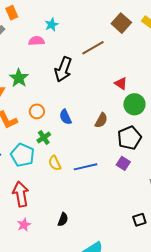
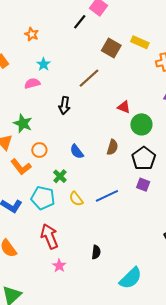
black arrow: (63, 69) -> (64, 106), size x0.7
orange circle: (37, 111) -> (39, 150), moved

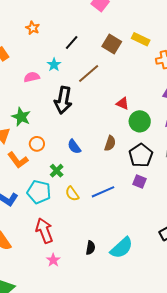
black line: (80, 22) -> (72, 43), moved
cyan star: (44, 64) -> (54, 65), moved
black arrow: (64, 106) -> (63, 100), size x1.5
cyan semicircle: (131, 278) -> (122, 248), moved

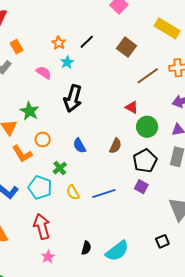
orange star: (33, 28) -> (59, 43), moved
yellow rectangle: (141, 39) -> (167, 28), moved, size x1.4
brown line: (89, 73) -> (148, 76), moved
pink semicircle: (32, 77) -> (44, 73), turned 42

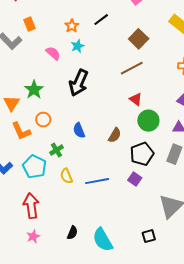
black line: (87, 42) -> (101, 20), moved
brown line: (148, 76) -> (132, 68), moved
cyan semicircle: (117, 251) -> (103, 240), turned 90

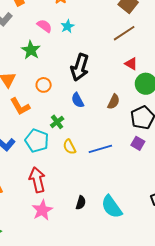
cyan star: (78, 46) -> (67, 26), moved
black arrow: (79, 83) -> (80, 67), moved
green star: (34, 90) -> (31, 50), moved
orange circle: (43, 120) -> (44, 85), moved
pink star: (33, 236) -> (42, 210), size x1.5

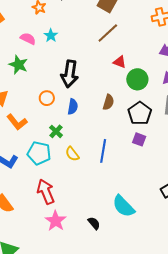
orange circle: (44, 85) -> (47, 98), moved
blue semicircle: (78, 100) -> (73, 107), turned -133
blue line: (100, 149) -> (103, 151), turned -55
black semicircle: (81, 203) -> (94, 223), moved, turned -48

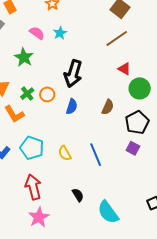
green cross: (56, 131) -> (27, 94), moved
blue line: (103, 151) -> (96, 155), turned -40
black semicircle: (94, 223) -> (78, 195), moved

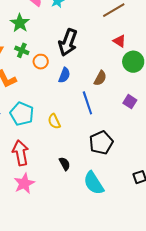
green cross: (27, 94) -> (22, 50), moved, turned -32
black pentagon: (137, 122) -> (101, 143), moved
purple square: (133, 148) -> (130, 102), moved
blue line: (96, 155) -> (87, 103), moved

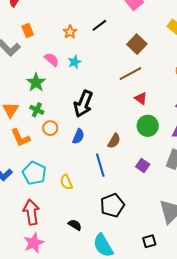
red triangle: (119, 41) -> (141, 98), moved
orange circle: (41, 62) -> (50, 128), moved
black semicircle: (65, 164) -> (75, 225), turned -32

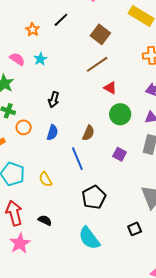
black arrow: (83, 104) -> (54, 100), size x0.6
black semicircle: (75, 225) -> (45, 220), moved

